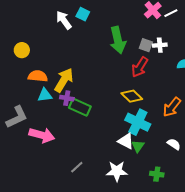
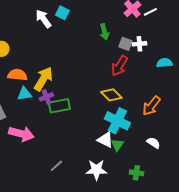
green arrow: (118, 40) -> (104, 32), moved, size x0.6
purple cross: (67, 98) -> (46, 97), turned -32
green rectangle: (80, 107) -> (59, 106), turned -35

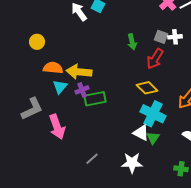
green arrow: (104, 32) -> (132, 42), moved
yellow arrow: (43, 79) -> (79, 72), turned -115
cyan triangle: (24, 94) -> (60, 87), turned -42
pink arrow: (21, 134) -> (57, 127), turned 55
green cross: (136, 173) -> (181, 169), moved

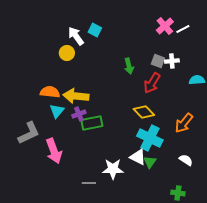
yellow circle: (37, 42) -> (67, 53), moved
gray line: (92, 159) -> (89, 183), turned 40
white star: (132, 163) -> (113, 169), moved

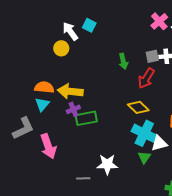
gray square: (158, 61) -> (152, 56), turned -32
cyan triangle: (57, 111) -> (42, 104), moved
white triangle: (138, 157) -> (159, 143), moved, turned -42

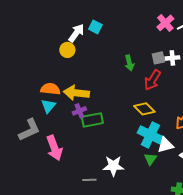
white arrow: (70, 31) -> (76, 33), turned 72

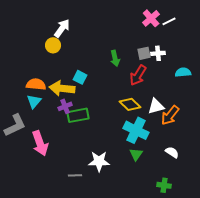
cyan square: (95, 27) -> (80, 77), moved
white triangle: (165, 145) -> (156, 106), moved

